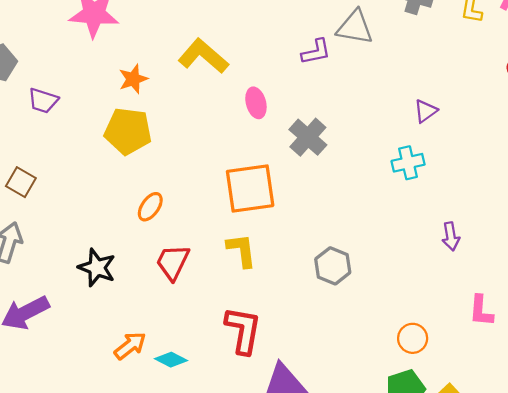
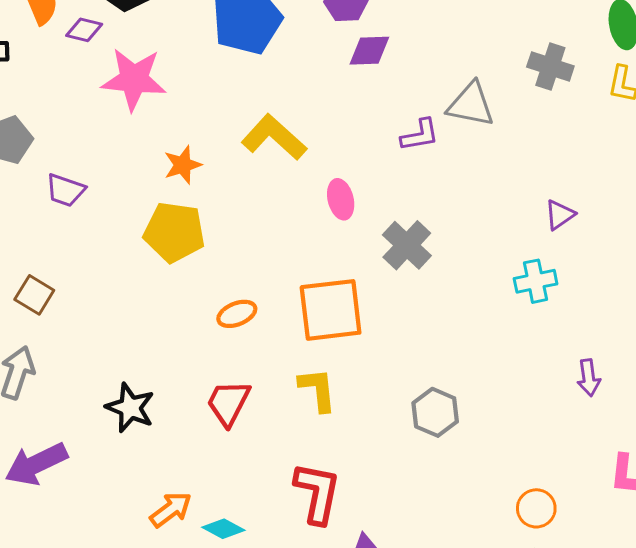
orange ellipse: (150, 207) -> (237, 314), moved, turned 32

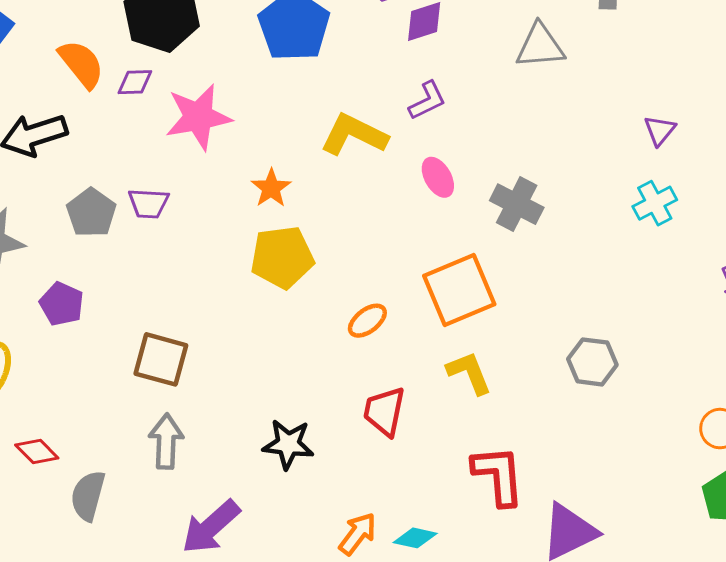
purple L-shape: (420, 135) -> (427, 101), moved
purple trapezoid: (65, 190) -> (149, 203), moved
brown square: (34, 295) -> (161, 359), size x1.4

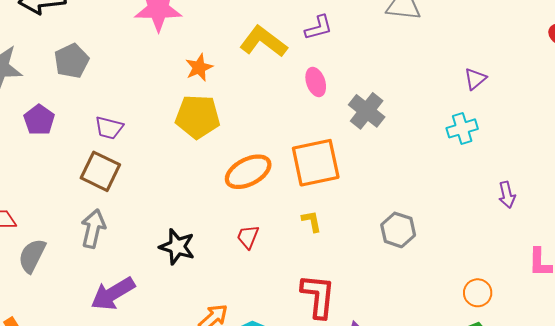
purple trapezoid: (149, 203) -> (109, 128), moved
orange ellipse: (367, 321) -> (248, 172), size x1.6
yellow L-shape: (469, 373) -> (312, 221), size x0.7
red trapezoid: (384, 411) -> (248, 237), size x0.7

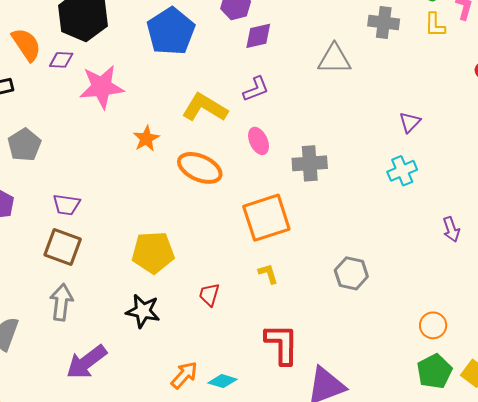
gray cross: (367, 111) -> (310, 163), turned -36
yellow pentagon: (198, 117) -> (153, 252), moved
orange ellipse: (248, 172) -> (200, 168), moved, turned 57

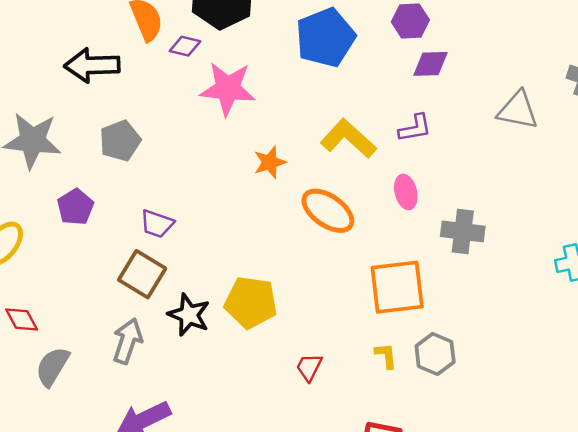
gray hexagon: (351, 273) -> (435, 354), moved
black star: (143, 311) -> (189, 315), moved

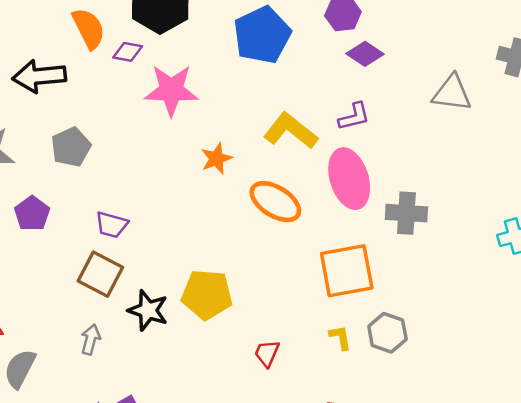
purple diamond: (431, 64) -> (365, 54), turned 39
pink ellipse: (406, 192) -> (349, 179), size x1.8
gray arrow: (128, 341) -> (91, 339), size x0.7

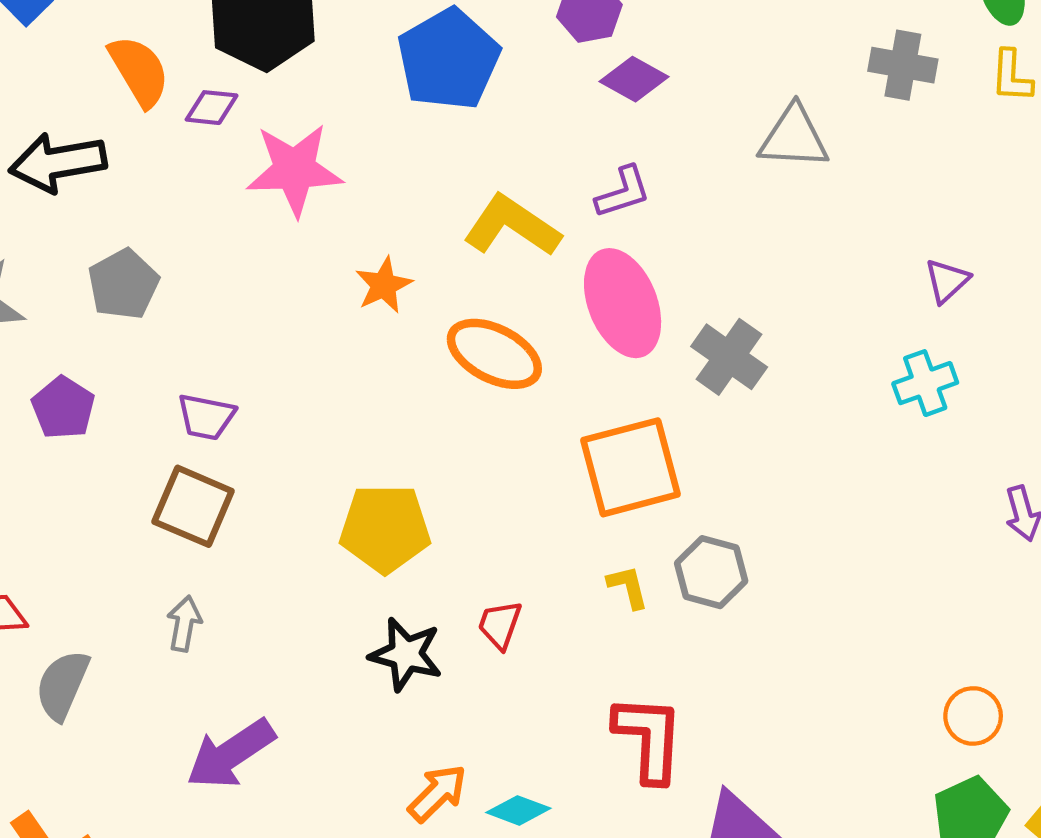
gray cross: (406, 213) -> (729, 357), turned 36
black star: (148, 310) -> (406, 654), moved

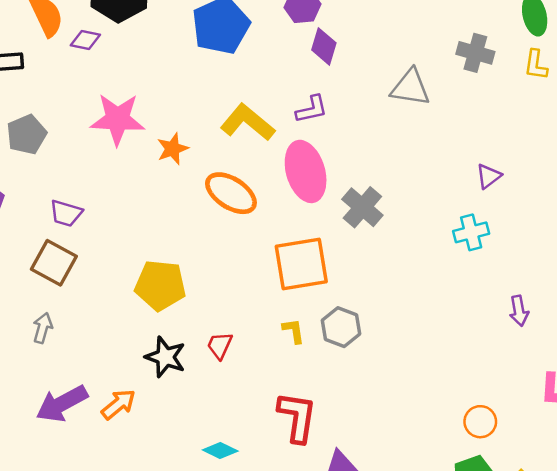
purple diamond: (634, 79) -> (324, 46), turned 72
pink star: (295, 170) -> (117, 119), moved
orange arrow: (437, 793) -> (118, 404), moved

